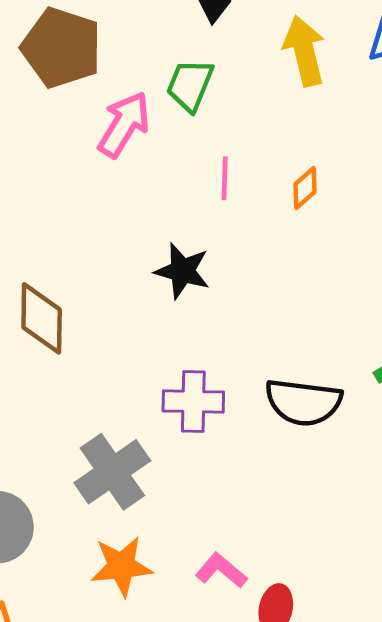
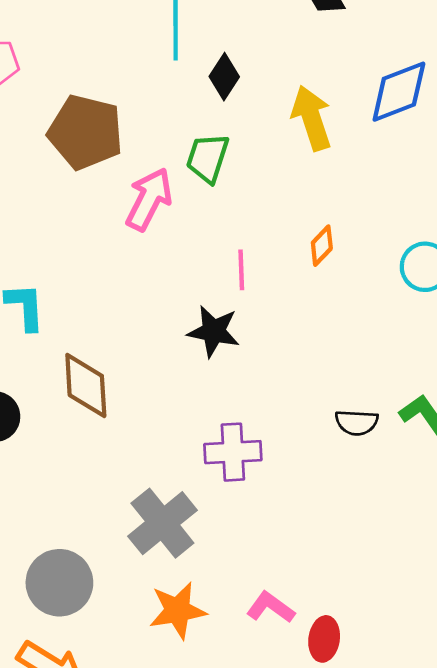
pink line: (225, 178) -> (241, 270), moved
black semicircle: (303, 402) -> (357, 423), moved, size x0.6

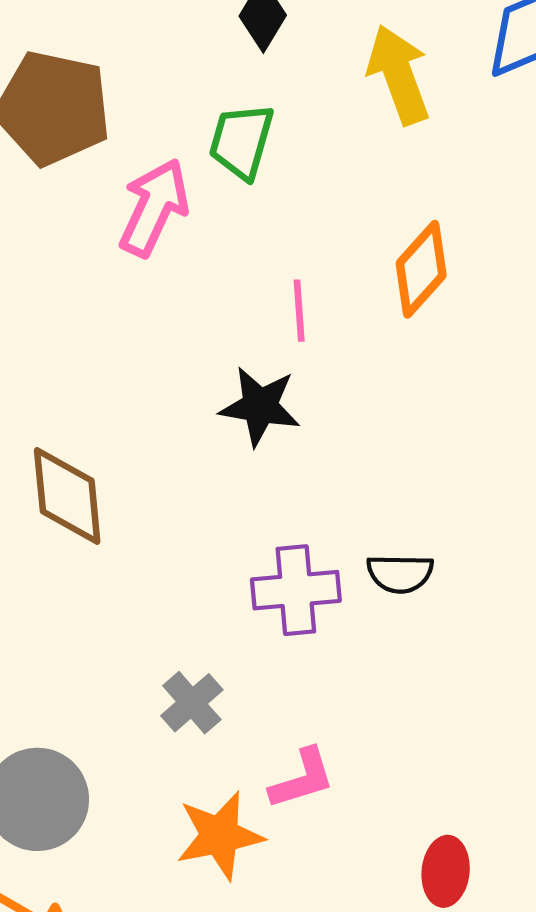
orange diamond: (322, 246) -> (421, 269), size x1.5
black semicircle: (357, 423) -> (400, 573), moved
gray cross: (162, 523) -> (192, 703), size x0.6
pink L-shape: (271, 607) -> (302, 779), moved, turned 129

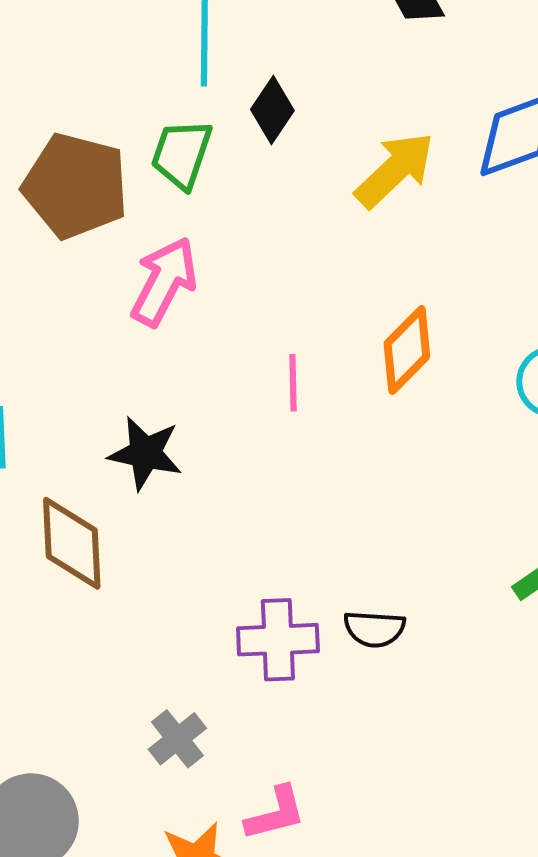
yellow arrow: (399, 75) -> (395, 170), turned 64
green trapezoid: (241, 141) -> (182, 154), moved
black star: (260, 406) -> (145, 453), moved

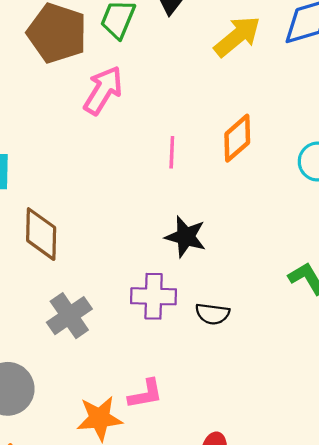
black star: (145, 453) -> (186, 237), moved
black semicircle: (374, 629) -> (212, 314), moved
gray cross: (177, 739) -> (69, 316), moved, size x1.4

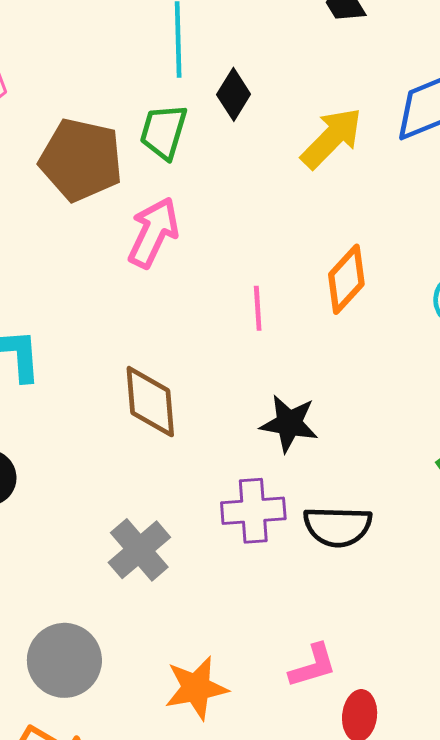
brown diamond: (41, 234) -> (150, 402), moved
black semicircle: (212, 314) -> (338, 527), size x1.4
pink L-shape: (145, 394) -> (313, 666), moved

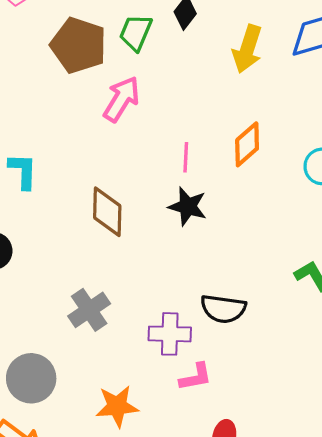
yellow arrow: (332, 138) -> (247, 49), turned 147
black star: (289, 423) -> (188, 206), moved
purple cross: (253, 511) -> (170, 334), moved
pink L-shape: (313, 666) -> (196, 377), moved

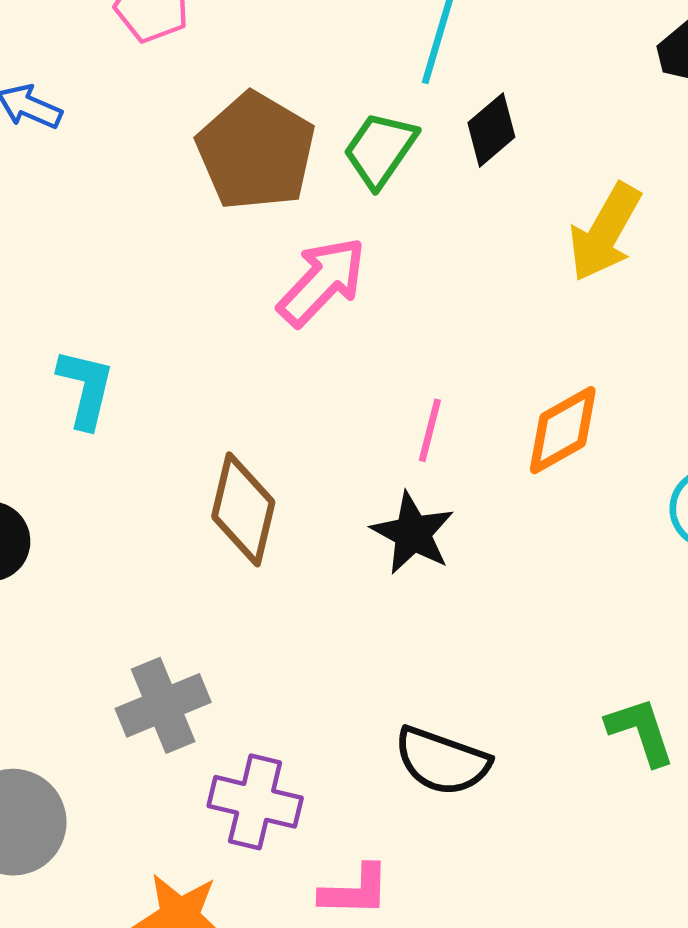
purple cross: (170, 334) -> (255, 802), moved

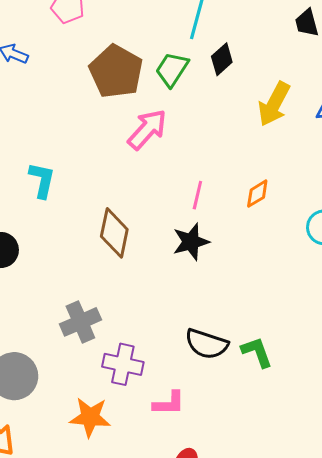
orange diamond: (563, 430) -> (257, 194), size x0.7
black star: (413, 533) -> (191, 242), turned 30
green L-shape: (641, 731) -> (257, 352), moved

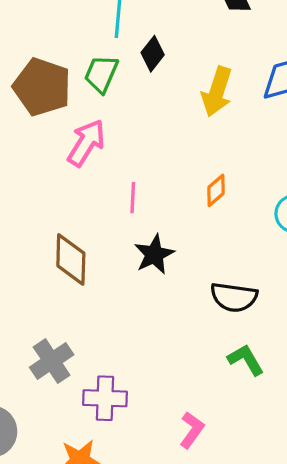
pink line: (197, 195) -> (133, 198), moved
black semicircle: (207, 344) -> (234, 297), moved
pink L-shape: (169, 403) -> (192, 430), moved, turned -44

